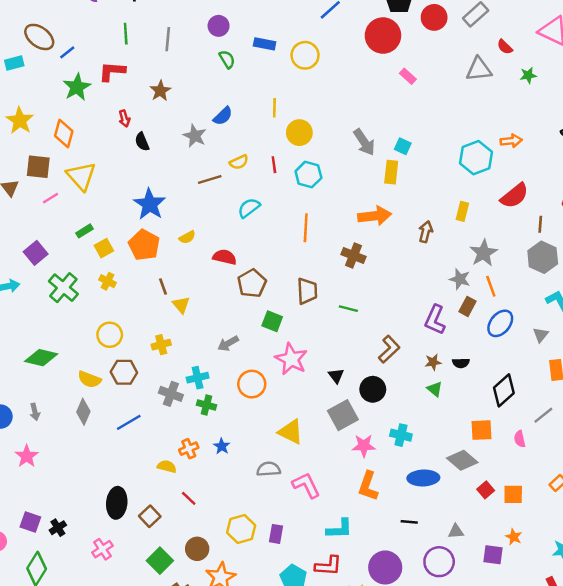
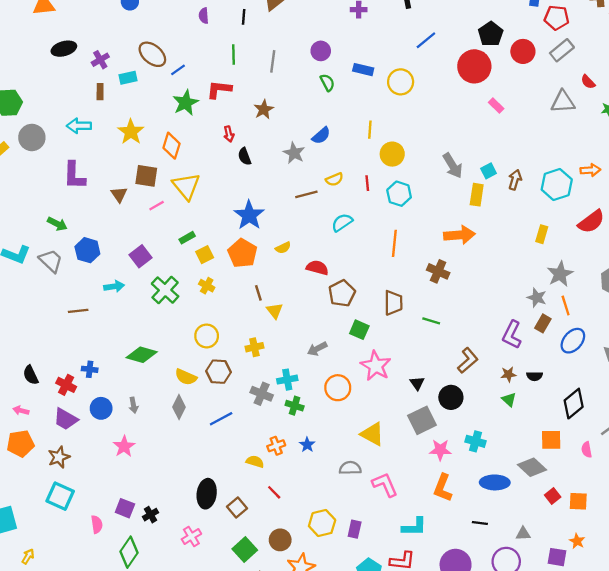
cyan square: (403, 146) -> (489, 171), turned 35
brown arrow: (426, 232) -> (515, 180), moved

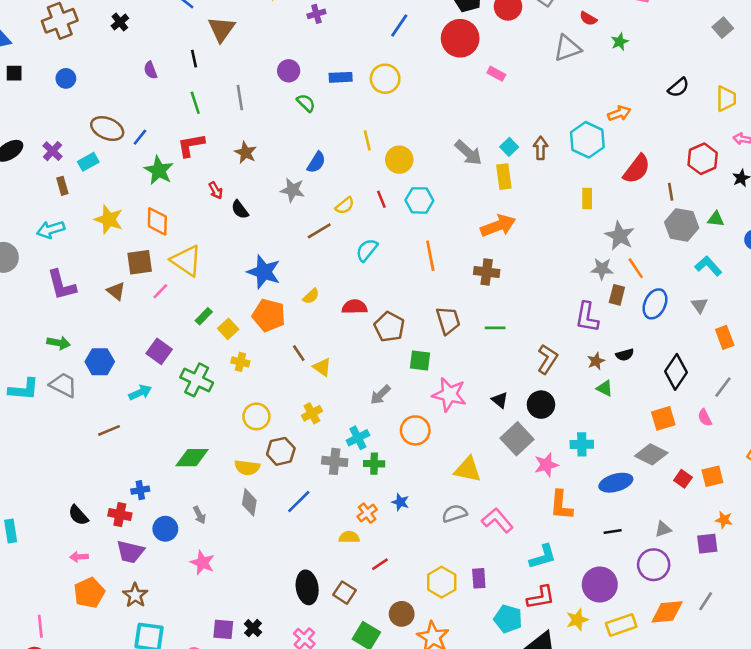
red line: (274, 492) -> (380, 564), turned -63

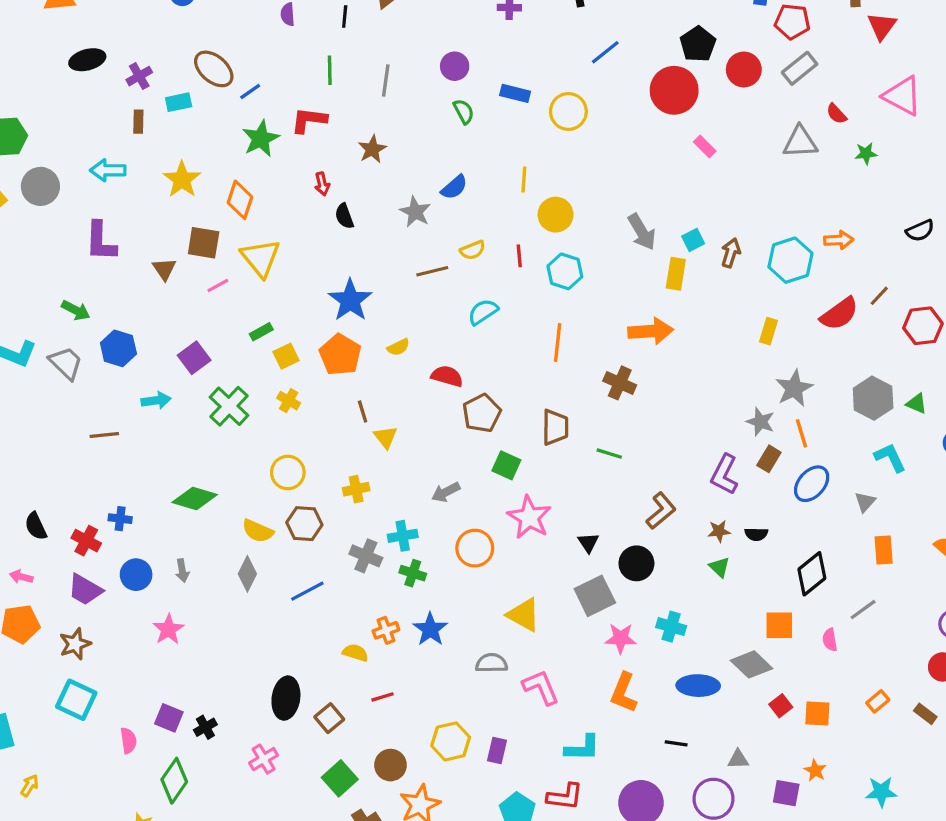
brown line: (671, 192) -> (879, 296), moved, turned 36
blue star: (400, 502) -> (430, 629), size x1.5

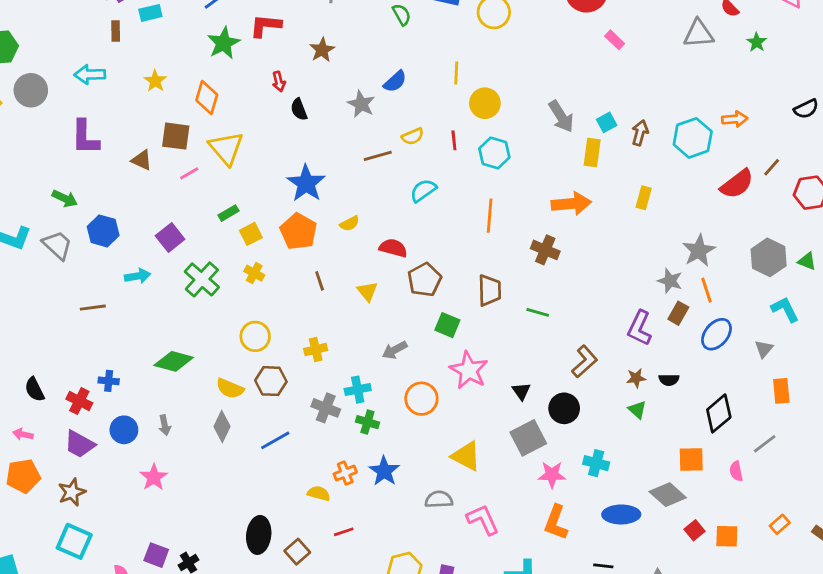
green star: (866, 153) -> (757, 42), turned -30
yellow star: (182, 180) -> (155, 81), size x0.7
brown triangle: (164, 269) -> (142, 160), turned -30
yellow rectangle: (768, 331) -> (644, 198), moved
yellow triangle: (385, 437) -> (367, 291), moved

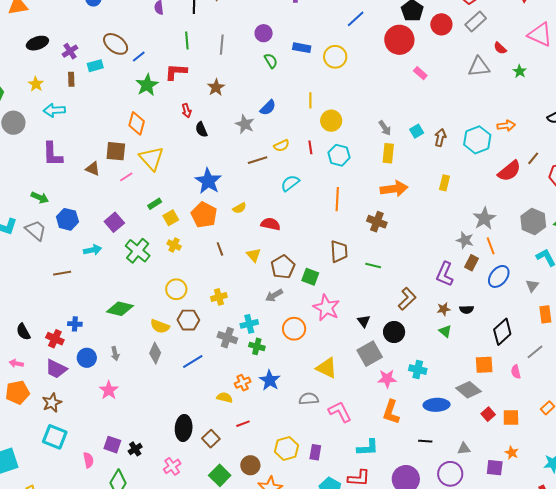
yellow star: (155, 81) -> (36, 84), moved
gray arrow: (561, 116) -> (385, 128), size x0.7
yellow rectangle: (592, 153) -> (388, 153), moved
brown pentagon: (424, 280) -> (283, 267), moved

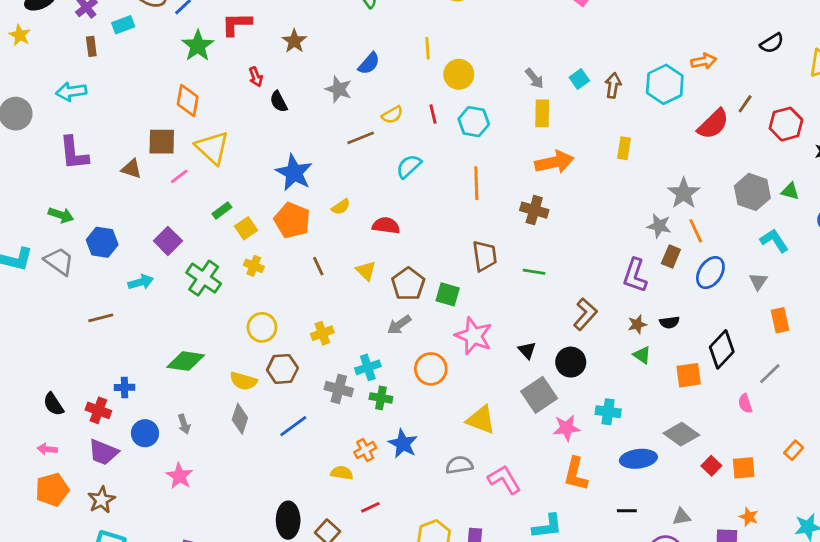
yellow star: (36, 84) -> (20, 35), moved
orange square: (484, 365) -> (689, 375), moved

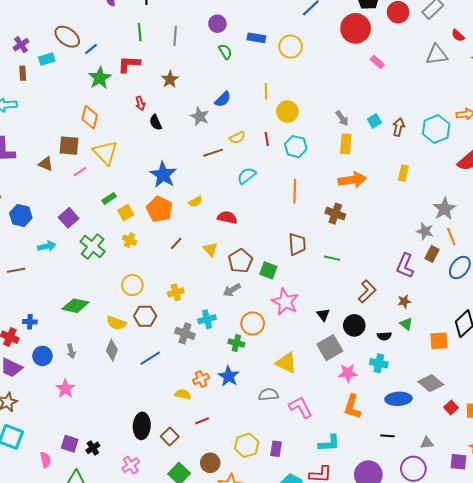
brown line: (318, 266) -> (176, 243), turned 64
black semicircle: (669, 322) -> (384, 336), moved
green cross: (381, 398) -> (236, 343), moved

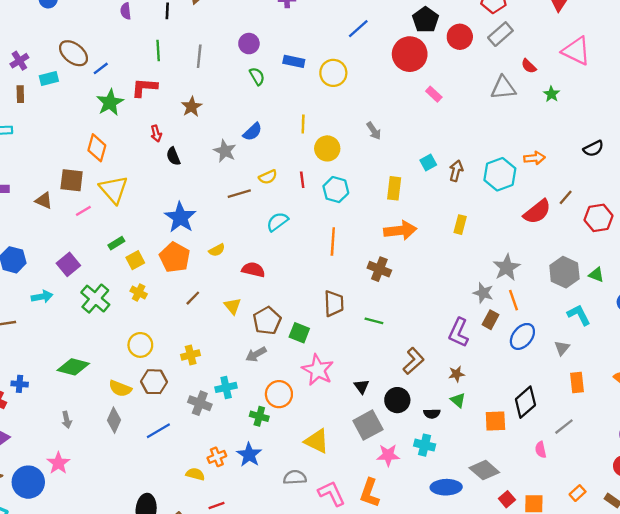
gray arrow: (342, 118) -> (374, 131), moved
blue circle: (42, 356) -> (28, 482), moved, size x1.4
orange L-shape: (352, 407) -> (370, 493), moved

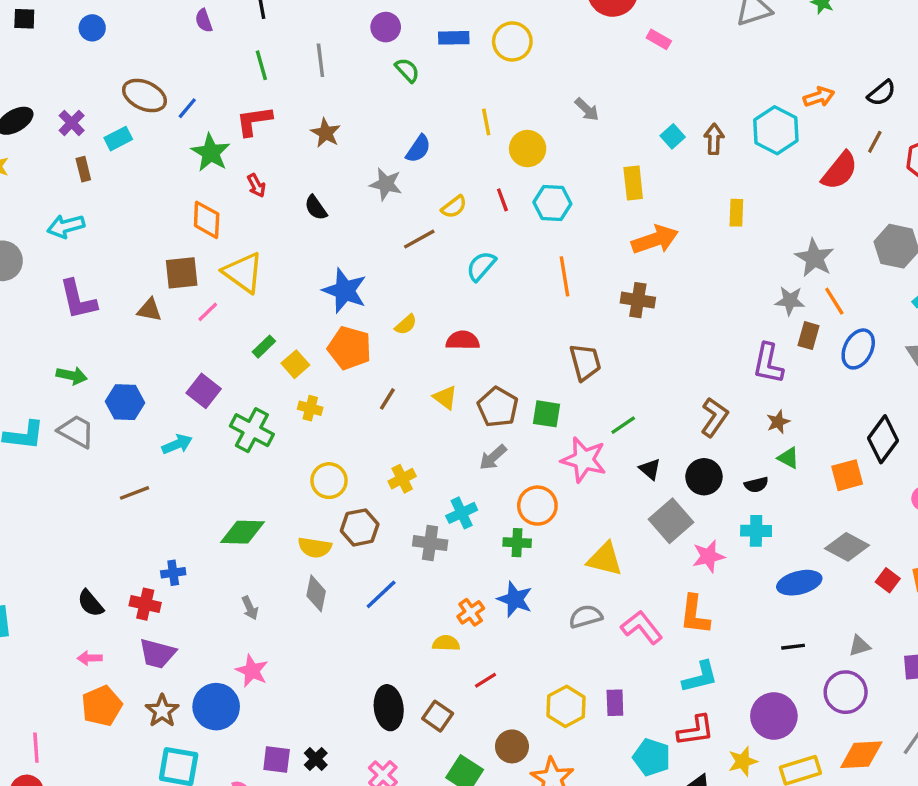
red arrow: (156, 134) -> (256, 185), moved
black semicircle: (593, 149) -> (882, 93), moved
green line: (374, 321) -> (623, 425), moved, turned -36

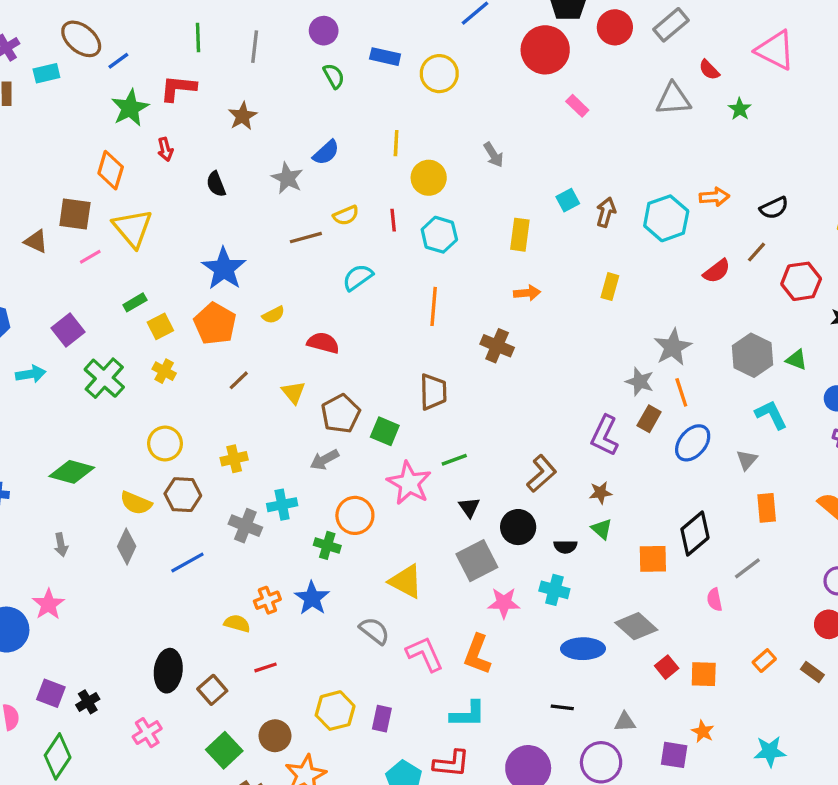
red semicircle: (840, 171) -> (717, 271), size x0.7
orange arrow: (655, 240) -> (527, 293), size x0.6
gray semicircle: (586, 616) -> (374, 631), turned 40

